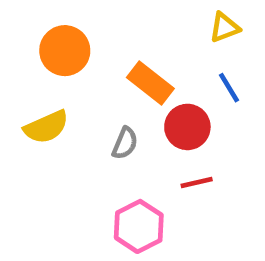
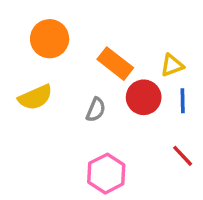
yellow triangle: (224, 27) -> (172, 65), moved
blue line: (229, 88) -> (183, 101), moved, turned 30
red line: (197, 182) -> (183, 156), moved, turned 60

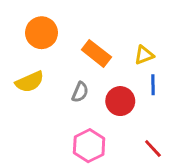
red circle: (144, 97) -> (120, 101), moved
red line: (183, 156) -> (153, 149), moved

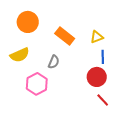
red circle: (120, 101) -> (97, 77), moved
pink hexagon: (89, 146) -> (37, 84), moved

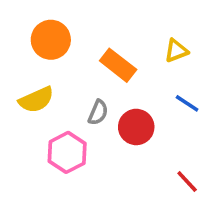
yellow triangle: (97, 37) -> (176, 51), moved
blue line: (103, 57) -> (187, 103), turned -56
red circle: (97, 77) -> (136, 127), moved

